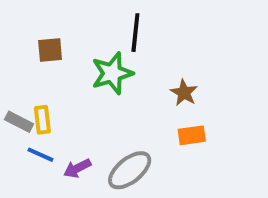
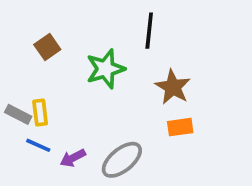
black line: (135, 33) -> (149, 31), moved
brown square: (50, 50) -> (47, 47), turned -30
brown star: (184, 93) -> (173, 87), size x1.4

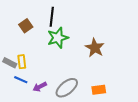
black line: (149, 31) -> (52, 17), moved
orange rectangle: (180, 127) -> (99, 90), moved

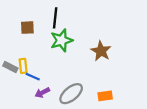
brown square: (26, 26) -> (27, 28), turned 32
blue line: (21, 80) -> (33, 77), moved

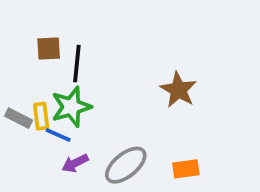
black line: (55, 18) -> (77, 64), moved
green star: (62, 40) -> (71, 107), moved

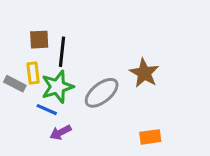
yellow rectangle: (41, 116) -> (33, 73), moved
gray rectangle: (19, 118) -> (15, 84), moved
gray ellipse: (126, 165) -> (102, 93), moved

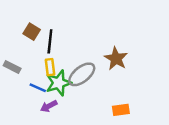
brown square: (39, 40) -> (32, 32), turned 35
yellow rectangle: (33, 73) -> (50, 67), moved
green star: (57, 87) -> (59, 83), moved

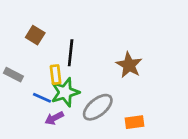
black line: (50, 41) -> (71, 53), moved
gray ellipse: (82, 74) -> (98, 107), moved

